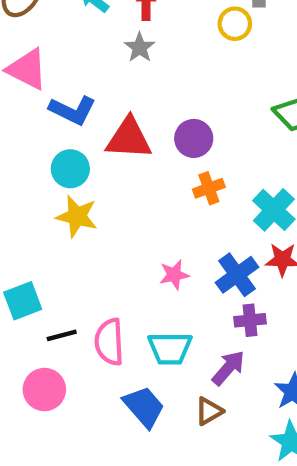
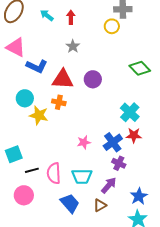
gray star: (140, 48) -> (73, 46), moved
cyan circle: (70, 169) -> (25, 98), moved
orange cross: (209, 188) -> (59, 102), moved, turned 32
purple cross: (250, 320) -> (119, 163), turned 32

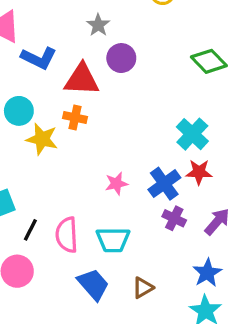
purple circle: (93, 79) -> (121, 58), moved
black line: (32, 170) -> (30, 230), turned -48
purple arrow: (109, 185) -> (217, 222), moved

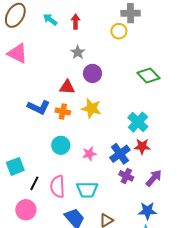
blue L-shape: (39, 58) -> (39, 107), moved
red triangle: (82, 80) -> (67, 87), size x0.7
cyan circle: (19, 111) -> (61, 145), moved
yellow star: (42, 139) -> (91, 108), moved
blue star: (207, 273) -> (147, 211), turned 30

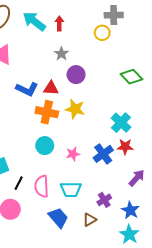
cyan arrow: (50, 20) -> (34, 21), size x1.6
blue L-shape: (39, 107) -> (27, 89), moved
orange cross: (63, 111) -> (47, 112), size x1.5
purple cross: (126, 176) -> (104, 200), moved, turned 32
blue star: (147, 211) -> (130, 210), turned 30

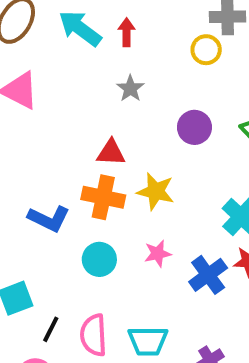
purple circle: (76, 75) -> (194, 127), moved
blue L-shape: (27, 89) -> (49, 219), moved
pink star: (73, 154) -> (158, 254), moved

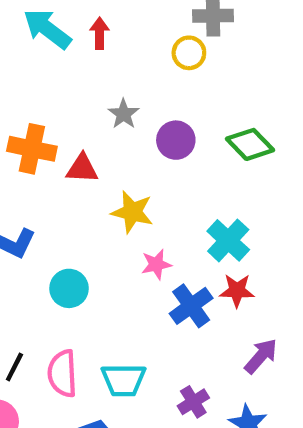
gray star: (130, 89) -> (124, 114), moved
orange cross: (103, 197) -> (32, 149), moved
pink star: (158, 254) -> (156, 264), moved

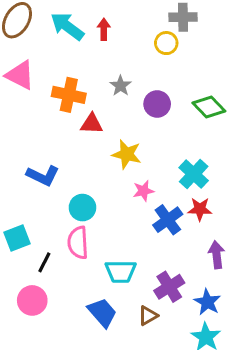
orange cross: (32, 149) -> (69, 95), moved
purple arrow: (261, 356) -> (217, 255), turned -48
pink semicircle: (62, 373) -> (78, 243), moved
purple cross: (193, 402) -> (169, 287), size x1.4

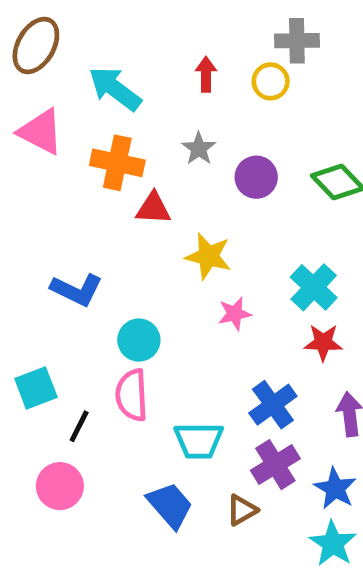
cyan arrow: (67, 26) -> (115, 89), moved
red arrow: (104, 29) -> (206, 74), moved
blue cross: (168, 220) -> (273, 405), moved

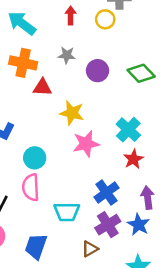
gray star: (199, 148) -> (67, 55), turned -30
pink star: (235, 314) -> (86, 144), size x1.5
red star: (323, 342) -> (133, 159), turned -30
blue star: (335, 488) -> (139, 225), moved
blue trapezoid: (170, 505) -> (36, 246), moved, turned -120

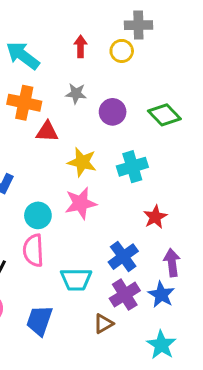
cyan cross: (128, 130) -> (132, 167), moved, turned 30
pink star: (86, 144) -> (81, 203), moved

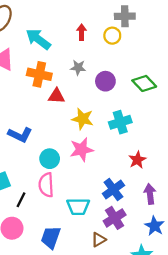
blue star: (161, 295) -> (154, 226), moved

